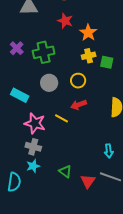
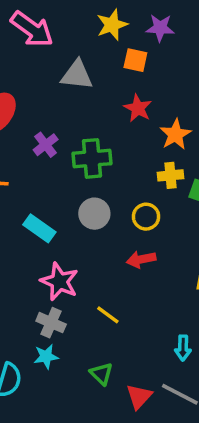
yellow line: (61, 118) -> (108, 315), moved

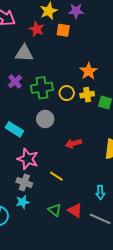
gray triangle: (77, 75) -> (24, 53), moved
red star: (138, 108) -> (37, 29), moved
yellow circle: (146, 217) -> (67, 93), moved
red triangle: (139, 396) -> (75, 210), moved, turned -35

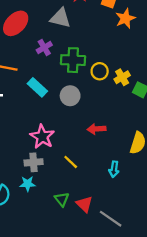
orange star: (89, 71) -> (125, 18), moved
yellow cross: (87, 95) -> (122, 77), turned -32
cyan rectangle: (14, 129) -> (37, 87), moved
gray cross: (24, 183) -> (34, 162), turned -35
cyan arrow: (100, 192) -> (114, 169), moved

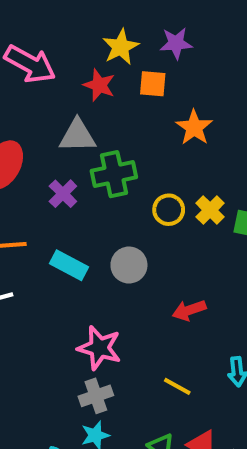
orange star: (125, 18) -> (194, 127), moved
green cross: (73, 60) -> (114, 174), moved
yellow line: (71, 162) -> (177, 386), moved

